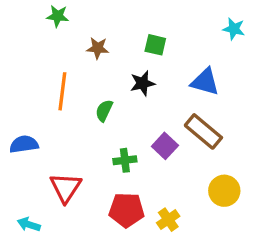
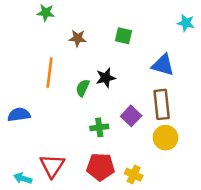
black star: (143, 83) -> (106, 78), moved
brown rectangle: (203, 131) -> (162, 104), turned 44
red triangle: (66, 188) -> (52, 166), moved
yellow circle: (224, 191) -> (165, 138), moved
yellow cross: (168, 220) -> (134, 175), turned -30

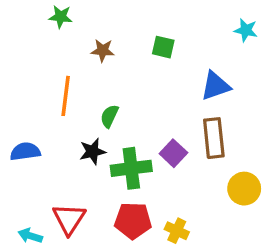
blue triangle: (163, 65) -> (216, 86), turned -35
black star: (106, 78) -> (93, 152), moved
green cross: (99, 127) -> (131, 168), size x1.6
yellow circle: (165, 138) -> (244, 189), moved

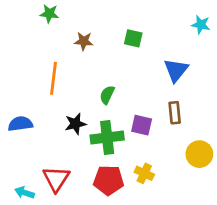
blue triangle: (216, 86) -> (176, 70), turned -32
green semicircle: (109, 116) -> (107, 95), moved
brown rectangle: (214, 138) -> (175, 113), size x0.7
purple square: (173, 153) -> (142, 125), turned -30
yellow cross: (177, 231) -> (144, 173), moved

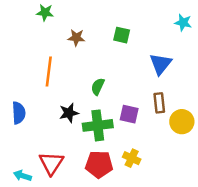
blue semicircle: (20, 124) -> (19, 113), turned 95
yellow circle: (199, 154) -> (182, 122), moved

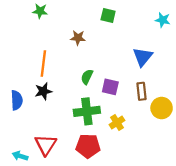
green square: (122, 35) -> (108, 16), moved
brown star: (76, 38) -> (78, 38), moved
black star: (69, 113) -> (43, 91), moved
purple square: (129, 114) -> (110, 87), moved
yellow cross: (132, 158) -> (117, 122), moved, turned 32

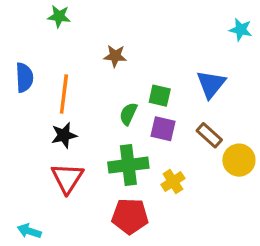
green square: (108, 16) -> (160, 96), moved
brown rectangle: (141, 91) -> (209, 135), turned -42
blue semicircle: (17, 100) -> (24, 77), moved
red triangle: (46, 145) -> (67, 178), moved

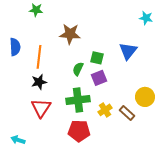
brown star: (115, 56) -> (70, 34), size x1.5
purple square: (163, 129) -> (99, 78), turned -35
brown rectangle: (209, 135) -> (127, 113), moved

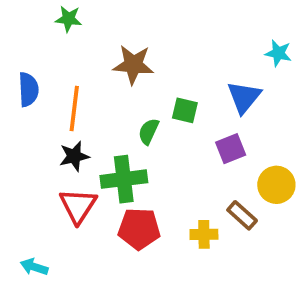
cyan star: (146, 18) -> (278, 53), moved
purple square: (99, 78) -> (231, 149), moved
green cross: (78, 100) -> (124, 179), moved
yellow cross: (105, 110) -> (204, 234), moved, turned 32
red pentagon: (79, 131) -> (139, 229), moved

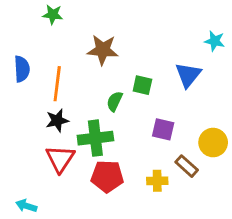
purple square: (231, 149) -> (163, 129), moved, turned 35

